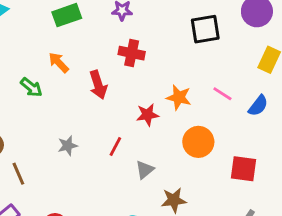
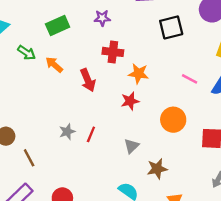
green arrow: (31, 87) -> (27, 53), moved
orange star: (179, 97) -> (138, 74), moved
red line: (115, 147) -> (91, 134), moved

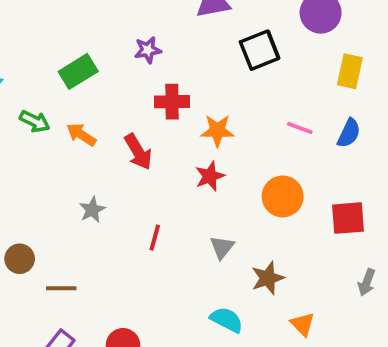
gray star: (67, 132) -> (92, 210), moved
brown line: (29, 158) -> (61, 288), turned -54

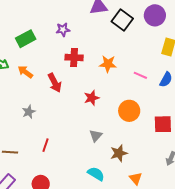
black square: (260, 50) -> (122, 20), moved, turned -35
orange star: (217, 131) -> (108, 64), moved
red line: (155, 238) -> (45, 145), moved

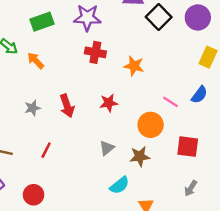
purple star: (63, 30) -> (87, 18), size x1.6
pink line: (140, 75) -> (171, 102), moved
red arrow: (55, 83) -> (67, 106), moved
brown star: (119, 153) -> (140, 156), moved
cyan semicircle: (96, 174) -> (119, 185), moved, turned 102

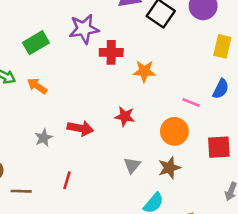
red cross: (95, 52) -> (111, 52), moved
red star: (109, 103) -> (125, 116), turned 30
red arrow: (67, 106) -> (80, 128), turned -50

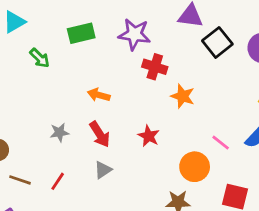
orange arrow: (37, 86) -> (99, 95), moved, turned -36
red arrow: (80, 128) -> (100, 134), turned 30
gray triangle: (132, 165) -> (103, 170), moved
red line: (67, 180) -> (58, 181), moved

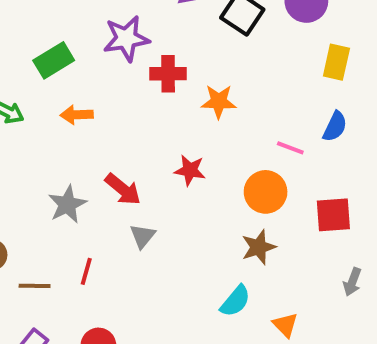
orange arrow: (99, 95) -> (77, 115), moved
gray star: (59, 132) -> (67, 204), size x1.4

